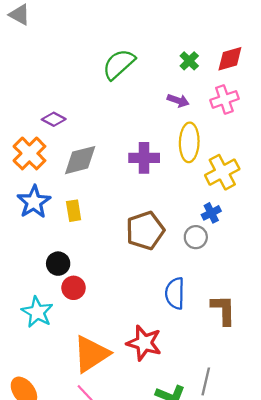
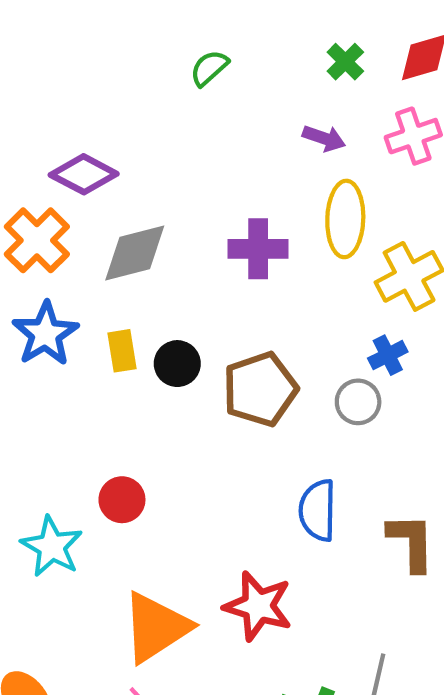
green semicircle: (119, 64) -> (209, 68), size x0.6
purple diamond: (54, 119) -> (84, 174), size x1.4
black circle: (58, 264) -> (177, 364), moved

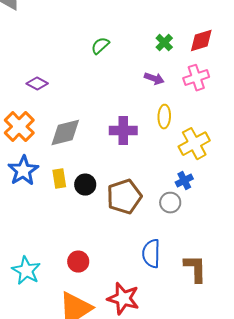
purple diamond: (84, 174) -> (37, 84), moved, size x0.7
yellow ellipse: (345, 219) -> (164, 117), size x0.7
red circle: (122, 500) -> (78, 262), moved

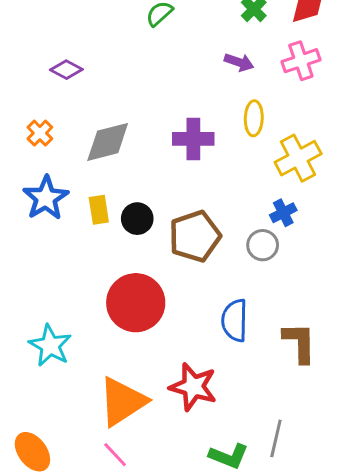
orange cross: (19, 127) -> (40, 133), size x0.6
red circle: (78, 262) -> (136, 303), moved, size x1.8

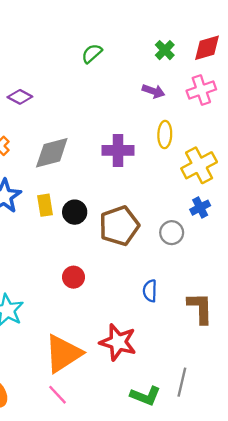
blue cross: (283, 213) -> (200, 208), moved
red circle: (136, 303) -> (74, 277), size x0.5
blue semicircle: (235, 320) -> (150, 291), size x0.7

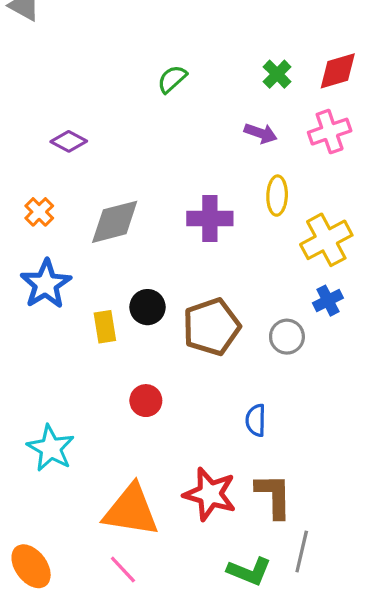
yellow rectangle: (45, 205) -> (105, 327), moved
brown L-shape: (200, 308) -> (274, 496), moved
orange triangle: (63, 354) -> (131, 510), turned 42

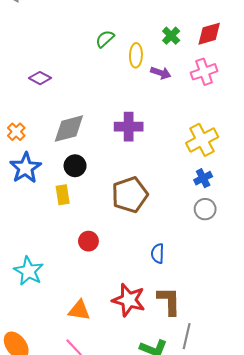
yellow ellipse: (277, 196) -> (136, 55), moved
orange cross: (39, 212) -> (16, 132), moved
black circle: (148, 307) -> (75, 166), moved
gray circle: (287, 337) -> (205, 209), moved
orange triangle: (131, 510) -> (79, 310), size x0.6

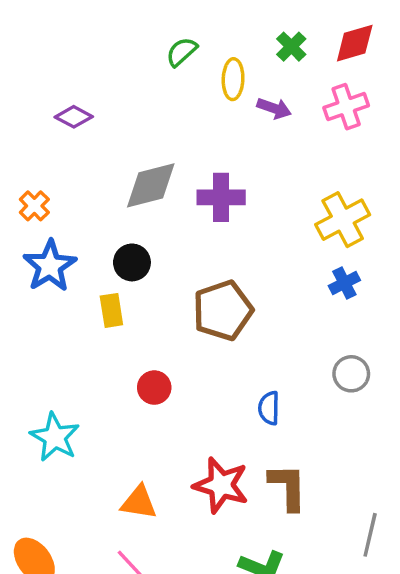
gray diamond: (69, 129) -> (151, 185), moved
gray circle: (205, 209) -> (351, 374), moved
gray line: (187, 336) -> (370, 535), moved

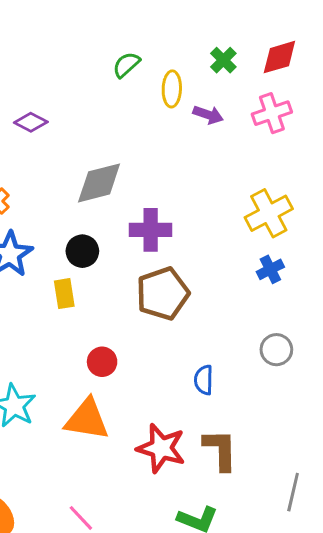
purple cross: (221, 197) -> (151, 230), moved
orange triangle: (139, 502) -> (87, 419), moved, size x1.4

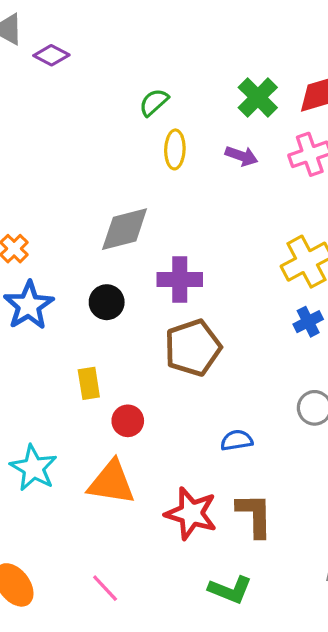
green cross: (223, 60) -> (258, 97), size x1.4
yellow ellipse: (172, 89) -> (175, 149), moved
purple diamond: (31, 122) -> (51, 55), moved
yellow rectangle: (64, 294) -> (89, 383), moved
blue semicircle: (204, 380) -> (237, 440), turned 80

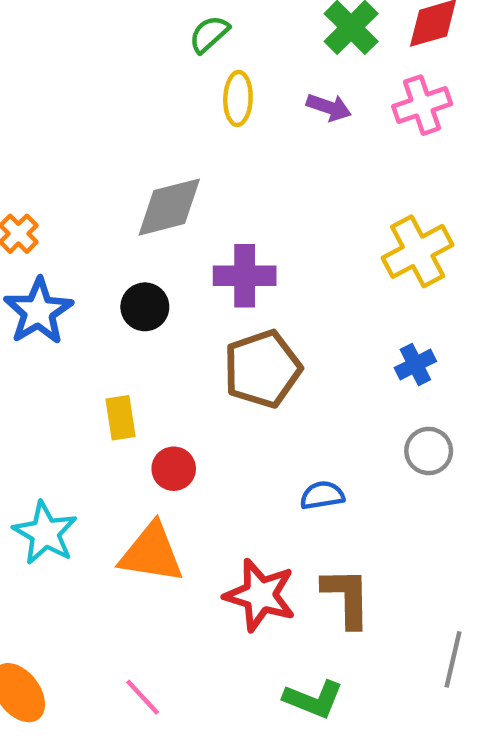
blue cross: (308, 322) -> (415, 364), moved

